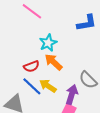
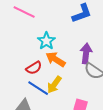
yellow arrow: (48, 86) -> (54, 85), turned -78
purple arrow: (72, 94) -> (86, 53), moved

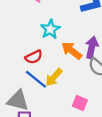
orange arrow: (56, 59) -> (72, 51), moved

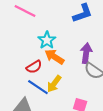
orange arrow: (72, 51) -> (54, 57), moved

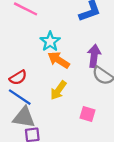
red semicircle: (34, 67) -> (18, 78), moved
blue line: (38, 87) -> (20, 97), moved

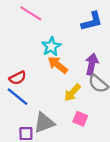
yellow arrow: (58, 90) -> (72, 93), moved
gray triangle: (24, 117) -> (44, 123), moved, turned -35

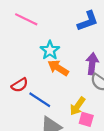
yellow arrow: (72, 93) -> (78, 106), moved
blue line: (17, 97) -> (40, 100), moved

